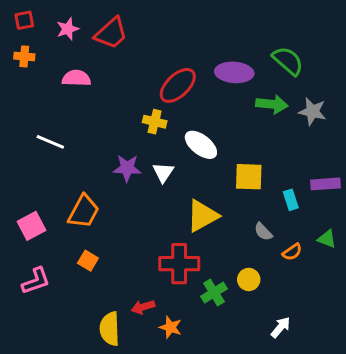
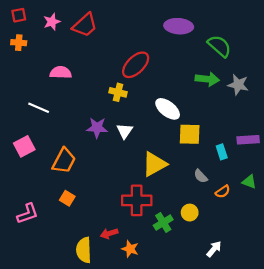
purple ellipse: (234, 72) -> (179, 26), moved
pink semicircle: (76, 78) -> (61, 72), moved
white ellipse: (201, 145) -> (168, 109), moved
pink square: (32, 226) -> (24, 146), moved

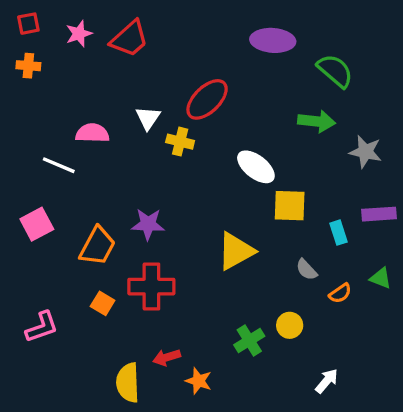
pink semicircle: (61, 72) -> (92, 133), moved
gray star: (238, 85) -> (365, 152), moved
purple star: (97, 128) -> (148, 224), moved
white triangle: (125, 131) -> (148, 118), moved
red cross: (137, 200) -> (151, 287), moved

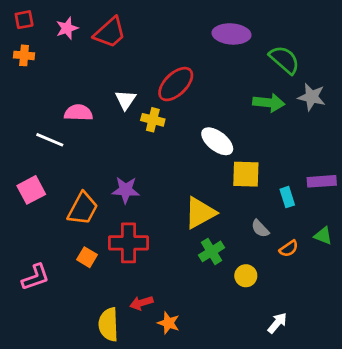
gray star: (365, 152) -> (312, 97), moved
green cross: (249, 340) -> (211, 251), moved

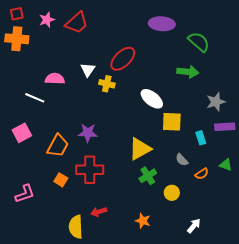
orange cross: (24, 55) -> (17, 39), size x1.6
gray star: (312, 97) -> (216, 102), moved, turned -30
orange star: (169, 323) -> (143, 221), moved

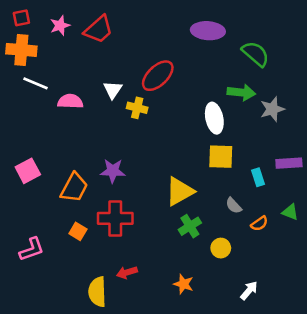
white line: (35, 98) -> (36, 83), moved
white ellipse: (152, 99) -> (214, 118), moved, turned 40
gray star: (216, 102) -> (272, 109), moved

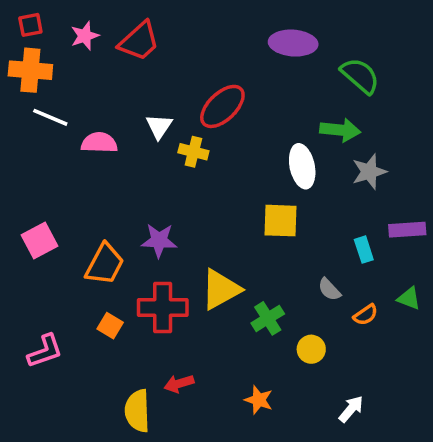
gray star: (272, 109) -> (369, 172), moved
yellow square: (221, 157) -> (280, 221), moved
yellow triangle: (180, 191) -> (221, 289), moved

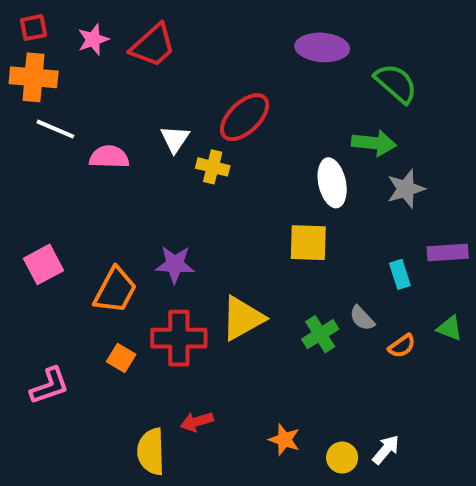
green cross: (268, 318) -> (320, 334), moved
yellow circle: (311, 349) -> (342, 458), moved

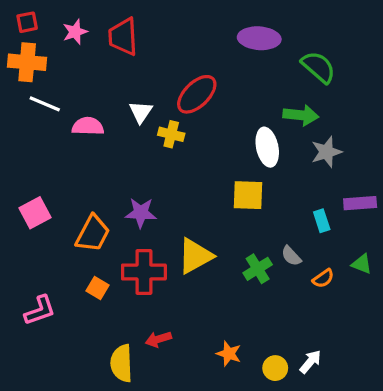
red trapezoid: (153, 45) -> (123, 37), turned 129

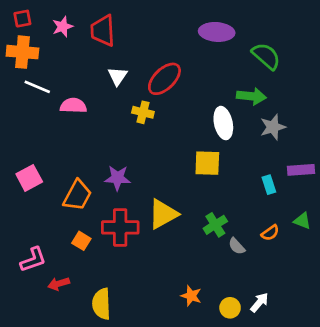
white triangle: (141, 112) -> (118, 76), moved
gray semicircle: (291, 256) -> (237, 246), moved
red arrow: (158, 339) -> (59, 284), moved

